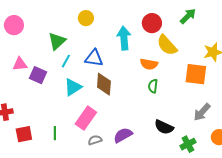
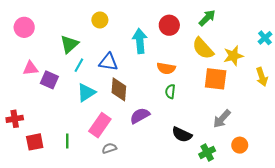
yellow semicircle: (167, 45) -> (203, 48), moved
purple semicircle: (123, 135) -> (140, 116), moved

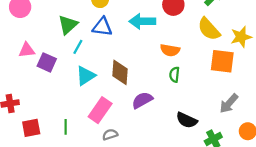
cyan arrow: (140, 41) -> (142, 21), turned -85
blue triangle: (108, 62) -> (102, 27), moved

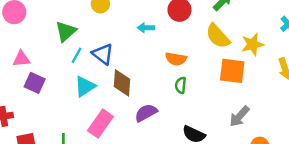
cyan arrow: (142, 21) -> (146, 28), size x0.6
blue triangle: (102, 27) -> (103, 54), moved, turned 30
purple square: (47, 62) -> (35, 83), moved

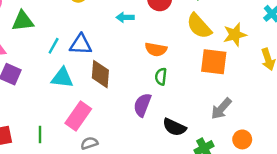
green triangle: (66, 31) -> (23, 21), moved, turned 35
blue triangle: (103, 54) -> (81, 45), turned -35
cyan triangle: (85, 86) -> (62, 78), turned 40
purple semicircle: (146, 113) -> (142, 105), moved, turned -40

